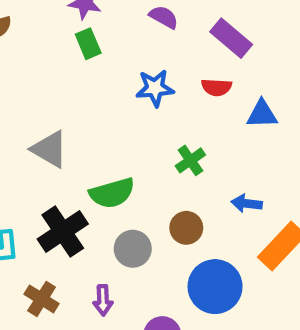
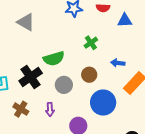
gray triangle: (50, 149) -> (26, 22), moved

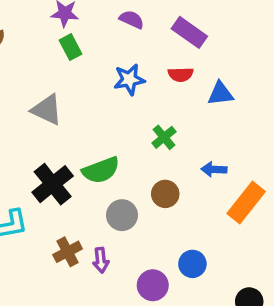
black cross: (31, 77) -> (53, 184), moved
blue circle: (103, 103) -> (192, 264), moved, size x0.6
brown cross: (21, 109) -> (68, 252), moved, turned 35

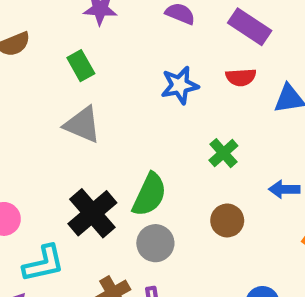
green rectangle: (70, 47) -> (81, 66), moved
green semicircle: (101, 170) -> (149, 195), turned -42
gray circle: (122, 215) -> (155, 243), moved

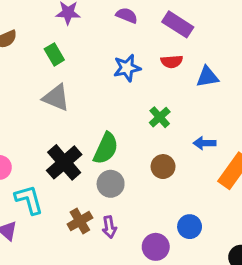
cyan L-shape: (44, 263) -> (29, 200), turned -92

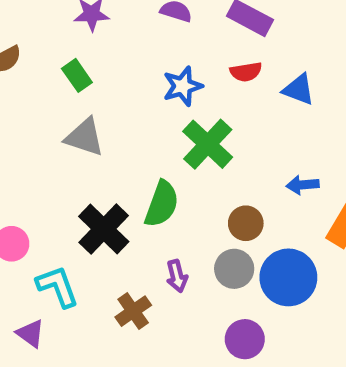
blue triangle: (207, 77) -> (299, 89), turned 35
green cross: (160, 117) -> (208, 144), moved, size x1.6
gray circle: (111, 184) -> (234, 269), moved
purple arrow: (109, 227) -> (177, 276), moved
blue circle: (190, 227) -> (288, 277), moved, size x1.6

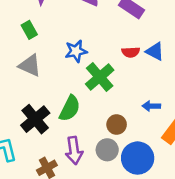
red semicircle: (246, 72) -> (131, 52), moved
blue star: (183, 86) -> (76, 51), moved
purple arrow: (177, 276) -> (74, 150), size x1.5

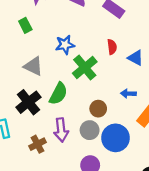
blue triangle: (155, 51) -> (136, 58), moved
red semicircle: (131, 52) -> (112, 47), turned -96
gray triangle: (30, 66) -> (33, 66), moved

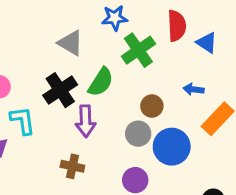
red semicircle: (112, 47) -> (177, 26), size x1.5
purple arrow: (61, 130) -> (86, 121), moved
brown cross: (37, 144) -> (72, 166), moved, turned 35

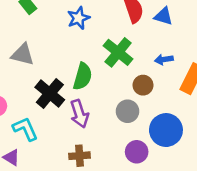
gray triangle: (70, 43) -> (23, 55), moved
green cross: (138, 50) -> (118, 52), moved
brown circle: (152, 106) -> (143, 85), moved
blue circle: (172, 147) -> (166, 130), moved

